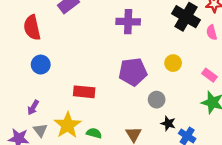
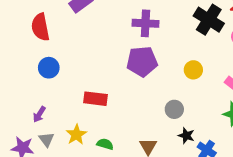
purple pentagon: (133, 72) -> (142, 62), moved
yellow star: (68, 125) -> (76, 135), size x0.7

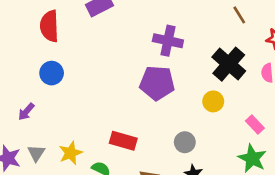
black cross: (209, 20) -> (229, 64), moved
red rectangle: (95, 99) -> (123, 141), moved
purple arrow: (39, 114) -> (26, 112), moved

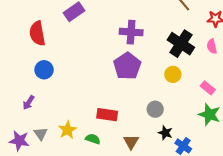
purple pentagon: (157, 83) -> (127, 66), turned -30

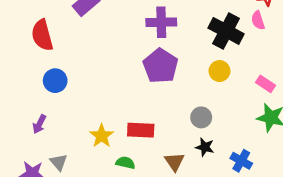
pink semicircle: (212, 46) -> (258, 20), moved
yellow star: (67, 130) -> (102, 136), moved
black star: (165, 133) -> (205, 147), moved

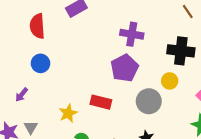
black cross: (226, 31) -> (181, 51), turned -32
gray circle: (201, 117) -> (149, 101), moved, size x1.5
red rectangle: (141, 130) -> (101, 102), moved

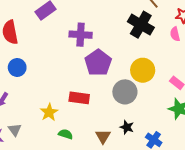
purple cross: (132, 34) -> (81, 35), moved
black cross: (181, 51) -> (141, 25), moved, turned 30
yellow circle: (170, 81) -> (143, 70), size x1.5

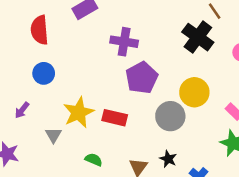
yellow star: (49, 112) -> (79, 112), moved, size x1.4
gray triangle: (15, 130) -> (53, 135), moved

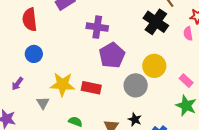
yellow star: (79, 112) -> (62, 84), turned 30

